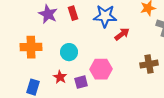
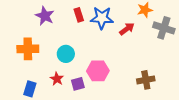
red rectangle: (73, 13) -> (79, 15), moved
red arrow: (122, 34) -> (127, 29), moved
brown cross: (149, 64) -> (146, 80), moved

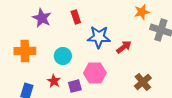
blue star: (102, 18) -> (99, 37), moved
red arrow: (127, 29) -> (124, 47), moved
brown cross: (146, 80) -> (143, 82), turned -30

